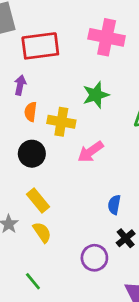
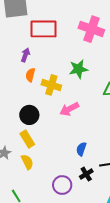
black circle: (32, 154) -> (29, 115), moved

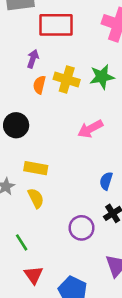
yellow cross: (51, 85) -> (67, 79), moved
black circle: (29, 115) -> (16, 125), moved
yellow rectangle: (27, 139) -> (36, 168), turned -48

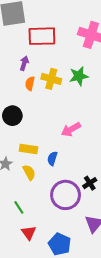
pink arrow: (90, 129) -> (71, 129), moved
blue semicircle: (106, 181) -> (52, 159), moved
purple circle: (82, 228) -> (66, 195), size x1.5

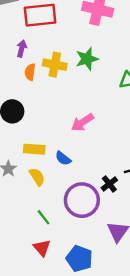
blue semicircle: (52, 159) -> (63, 158), turned -64
green line: (19, 207) -> (44, 217), moved

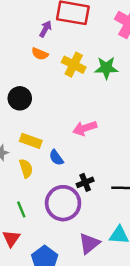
purple arrow: (22, 49) -> (45, 29), moved
orange semicircle: (30, 72) -> (40, 54), moved, turned -91
black cross: (109, 184) -> (85, 182), moved

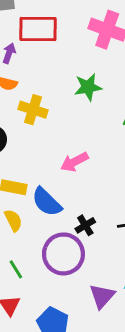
yellow cross: (74, 65) -> (33, 110), moved
blue semicircle: (56, 158) -> (47, 202), size x1.6

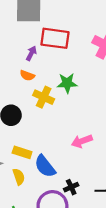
green star: (88, 87) -> (67, 83), moved
pink arrow: (74, 162) -> (82, 141), moved

